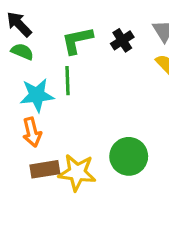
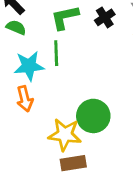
green circle: (129, 156) -> (93, 116), moved
brown rectangle: (45, 169) -> (73, 163), moved

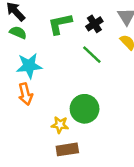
green line: (56, 53) -> (92, 55), moved, turned -45
yellow star: (65, 135) -> (60, 125), size x0.6

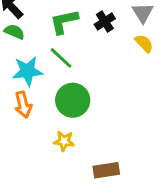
green line: (92, 55) -> (61, 58), moved
green circle: (85, 109) -> (73, 100), moved
brown rectangle: (67, 149) -> (106, 170), moved

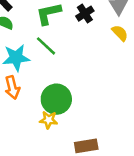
green circle: (73, 100) -> (56, 99), moved

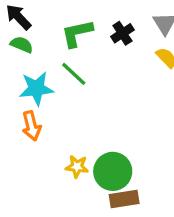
green circle: (56, 99) -> (113, 171), moved

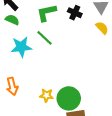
black cross: (122, 33) -> (75, 13), turned -32
orange arrow: (31, 126) -> (12, 86), moved

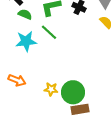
green semicircle: (12, 20) -> (25, 14), moved
orange arrow: (12, 86) -> (17, 80), turned -54

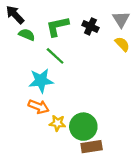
cyan star: (26, 41) -> (41, 81), moved
orange arrow: (17, 80) -> (39, 107), moved

